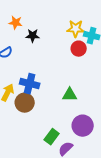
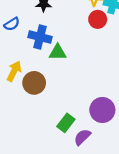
blue cross: (30, 84) -> (40, 37), moved
green triangle: (70, 95) -> (58, 52), moved

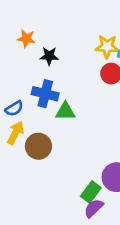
blue semicircle: (12, 24) -> (14, 109), moved
green rectangle: (66, 123) -> (91, 192), moved

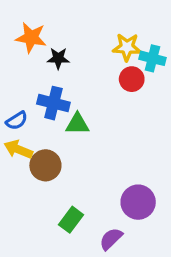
orange star: (26, 39) -> (31, 38), size x1.4
yellow arrow: (16, 133) -> (18, 149), turned -95
green rectangle: (91, 192) -> (71, 220), moved

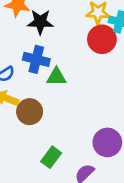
black star: (58, 58) -> (40, 22), size x1.4
red circle: (132, 79) -> (102, 39), size x1.4

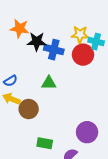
blue cross: (36, 59) -> (54, 50), moved
green rectangle: (51, 157) -> (45, 143), turned 63

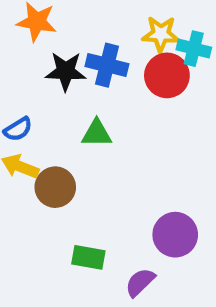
black star: (37, 42) -> (66, 71), moved

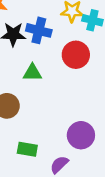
red circle: (167, 75) -> (76, 55), moved

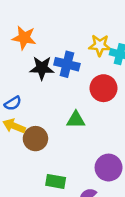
green triangle: (32, 73) -> (76, 120), moved

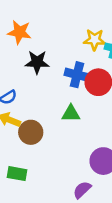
blue cross: (67, 64) -> (77, 75), moved
green rectangle: (56, 181) -> (17, 174), moved

